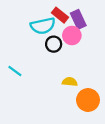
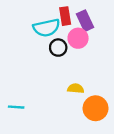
red rectangle: (60, 15) -> (65, 16), turned 42
cyan line: (15, 71) -> (16, 107), moved, turned -32

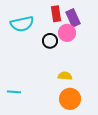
cyan semicircle: (46, 28) -> (22, 24), moved
orange circle: (96, 108) -> (70, 99), moved

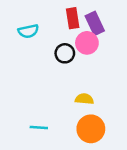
cyan semicircle: (22, 24) -> (28, 31), size x0.7
cyan line: (14, 92) -> (39, 128), moved

